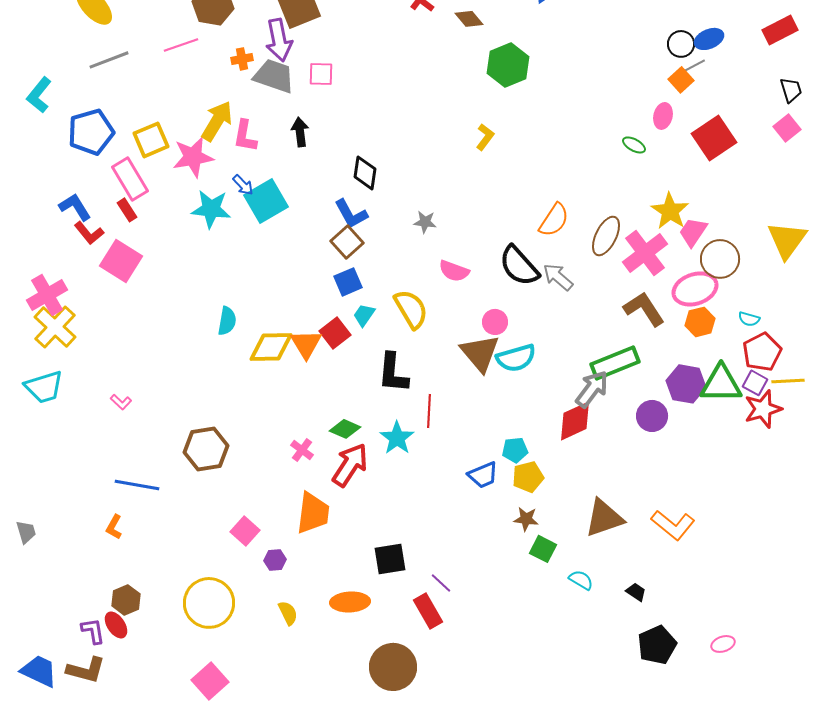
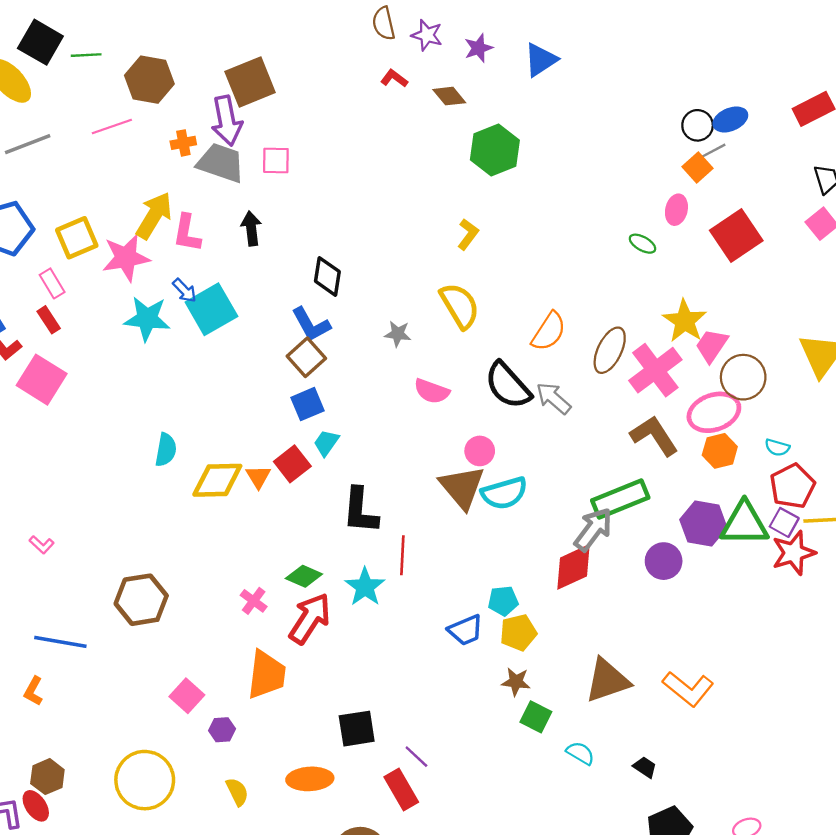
pink rectangle: (130, 179) -> (52, 283), size x0.6
yellow semicircle: (411, 309) -> (460, 306), moved
orange triangle: (306, 344) -> (258, 477), size x0.7

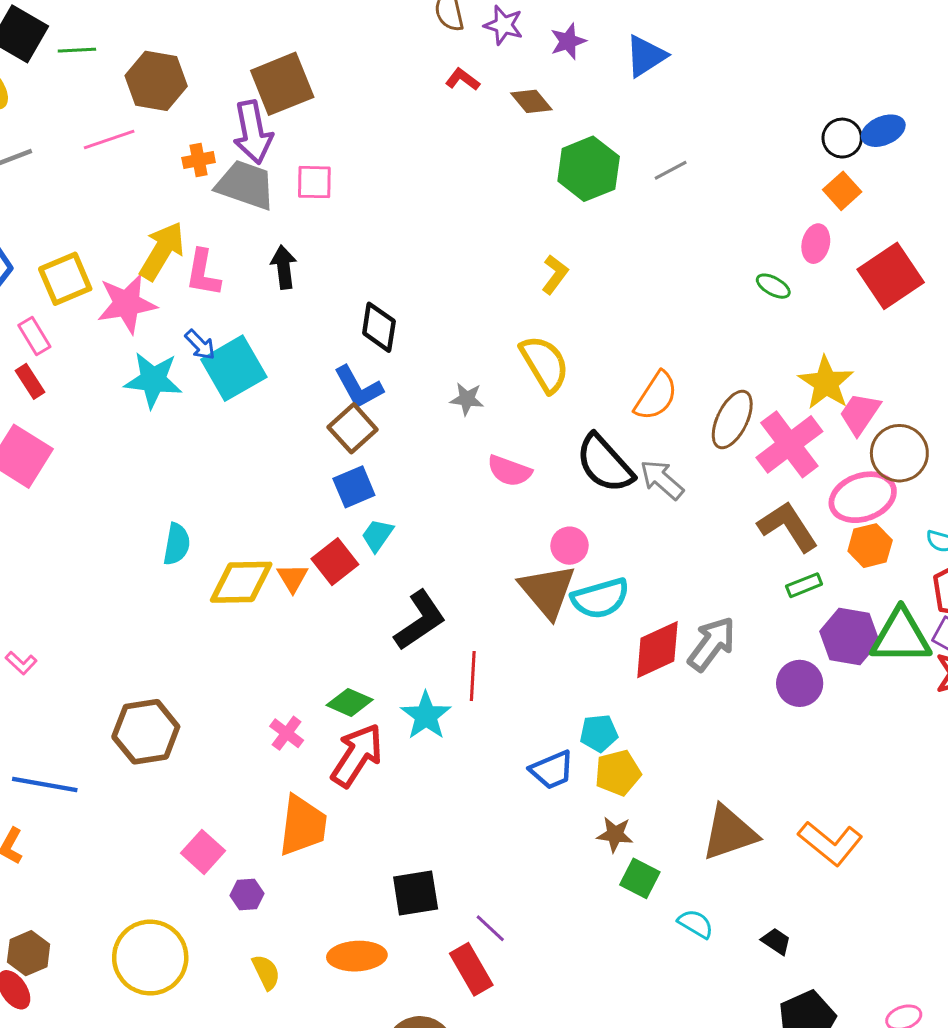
gray line: (713, 151) -> (671, 170), moved
green rectangle: (620, 499) -> (804, 585), moved, size x0.5
black L-shape: (360, 511) -> (420, 620), turned -129
red diamond: (573, 567) -> (657, 650), moved

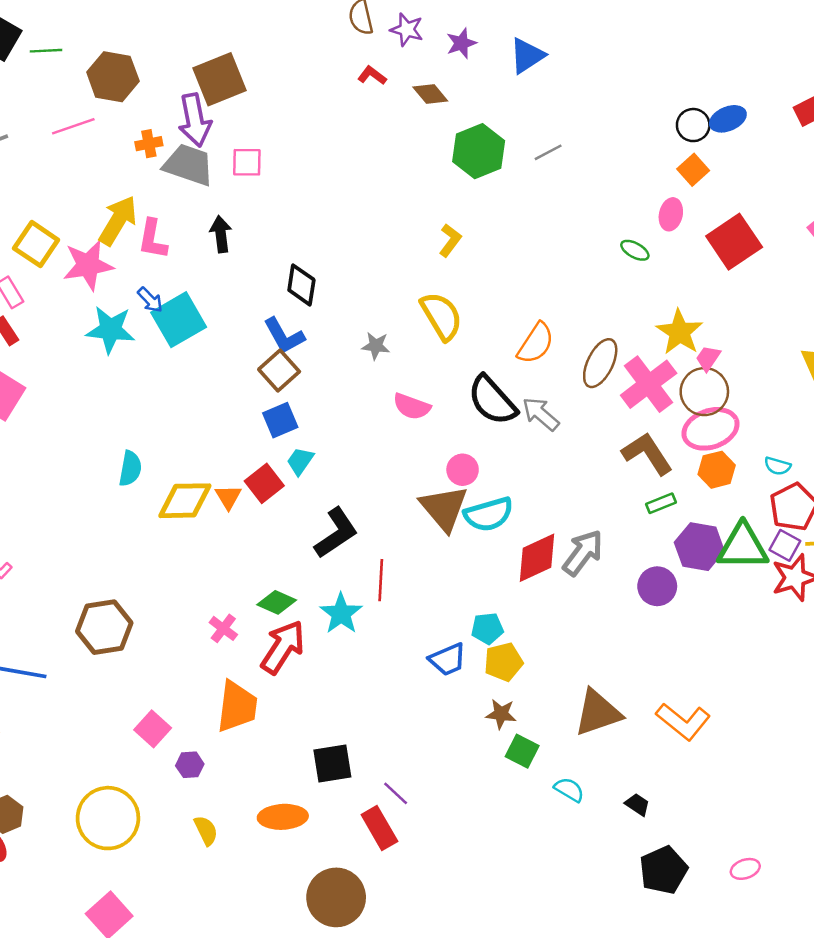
yellow square: (65, 279) -> (36, 244), turned -33
pink trapezoid: (860, 414) -> (708, 358), size x0.7
brown circle: (899, 453) -> (704, 392), moved

